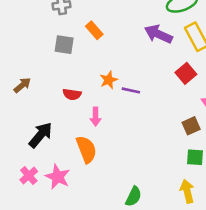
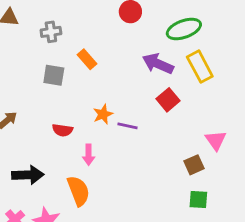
red square: (186, 73) -> (168, 100), moved
black arrow: (41, 135) -> (28, 175), turned 48

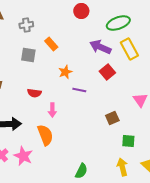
orange star: (103, 114) -> (65, 72), moved
brown square: (194, 165) -> (112, 118), moved

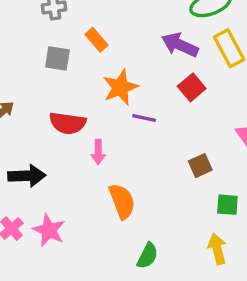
orange star: (65, 72) -> (120, 87), size x1.5
red semicircle: (34, 93) -> (68, 123), size x1.5
orange semicircle: (45, 135) -> (122, 201), moved

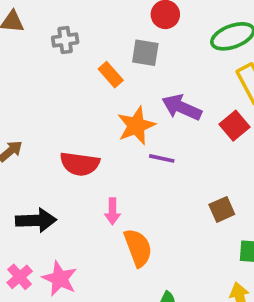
purple arrow: (180, 45) -> (182, 107), moved
gray square: (57, 58) -> (145, 53), moved
red square: (192, 87) -> (235, 126), moved
pink arrow: (98, 152) -> (112, 211), moved

